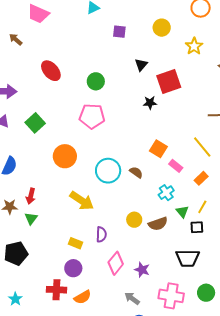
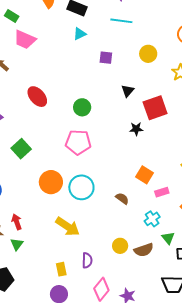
pink rectangle: (176, 166) -> (162, 192), turned -56
cyan circle: (108, 171) -> (81, 187), moved
red arrow: (31, 196) -> (17, 222), turned 147
yellow rectangle: (75, 243) -> (61, 269), turned 56

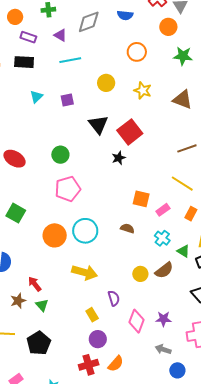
cyan triangle: (80, 34) -> (36, 97), moved
black triangle: (128, 91) -> (98, 125), size x1.5

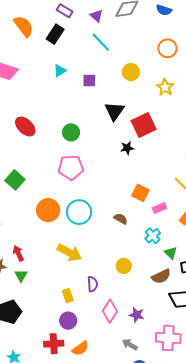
cyan line: (70, 60) -> (101, 42), turned 45
black rectangle: (24, 62) -> (55, 34), turned -72
brown semicircle: (164, 270) -> (161, 276), moved

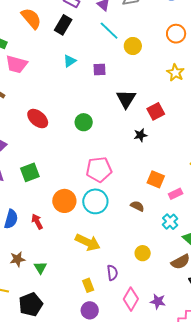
yellow circle: (131, 72) -> (133, 46), moved
red square: (144, 125) -> (156, 111), size x0.7
pink pentagon: (71, 167) -> (99, 169), moved
green square: (15, 180) -> (30, 172), turned 30
red arrow: (18, 253) -> (37, 222), moved

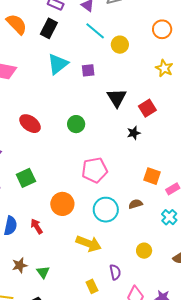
cyan triangle: (70, 61) -> (58, 64), size x1.6
cyan circle: (95, 201) -> (106, 210), moved
brown semicircle: (137, 206) -> (136, 204), turned -40

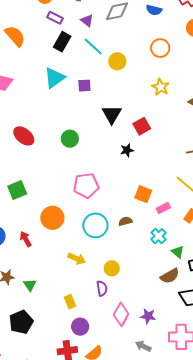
black rectangle: (49, 28) -> (62, 42), moved
yellow arrow: (89, 244) -> (77, 259), size x0.7
yellow circle: (144, 251) -> (112, 268), moved
yellow rectangle: (92, 286) -> (70, 302), moved

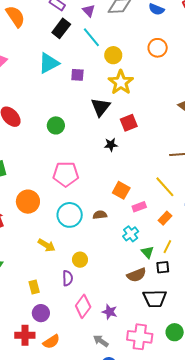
yellow star: (160, 87) -> (121, 82), moved, size x1.4

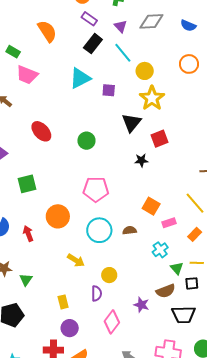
yellow line: (167, 247) -> (197, 263), turned 64
purple star: (110, 312) -> (141, 305), moved

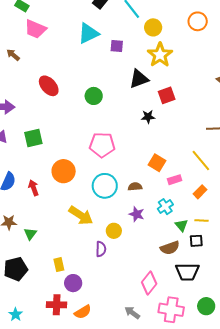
black triangle: (131, 123) -> (139, 79), turned 30
yellow arrow: (76, 260) -> (81, 215), size x1.4
yellow rectangle: (63, 302) -> (59, 265), moved
purple star: (141, 305) -> (137, 214), moved
pink diamond: (112, 322) -> (149, 283), moved

